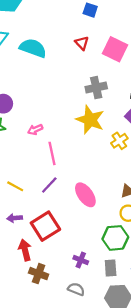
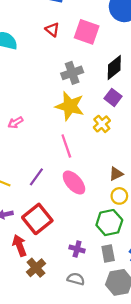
pink line: (52, 153) -> (66, 146), moved
brown cross: (39, 274) -> (36, 268), turned 36

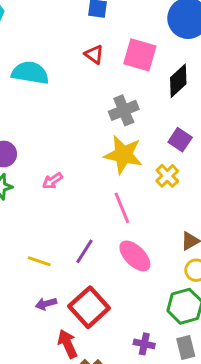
black diamond: (114, 67) -> (178, 81), moved

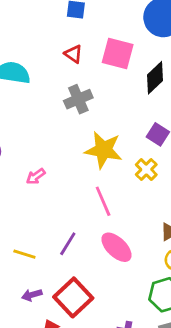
gray cross: (124, 110) -> (78, 99), moved

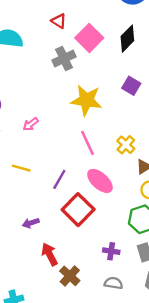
pink square: (118, 53) -> (89, 38), moved, turned 32
yellow cross: (146, 170) -> (126, 145), moved
yellow line: (24, 254) -> (21, 168), moved
red square: (73, 297) -> (78, 210), moved

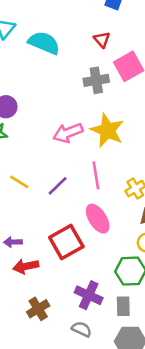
pink arrow: (31, 124) -> (68, 133), moved, size x1.6
purple line: (59, 179) -> (58, 186), moved
purple cross: (111, 251) -> (89, 295), size x1.5
red arrow: (50, 254) -> (26, 266), moved, turned -90

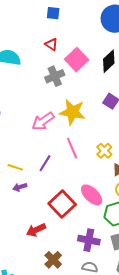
pink ellipse: (98, 219) -> (92, 195), moved
purple arrow: (13, 242) -> (20, 187), moved

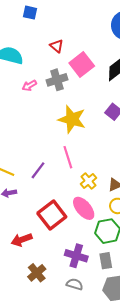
blue square: (53, 13) -> (30, 13), moved
pink arrow: (43, 121) -> (29, 86), moved, size x0.6
yellow cross: (104, 151) -> (89, 181), moved

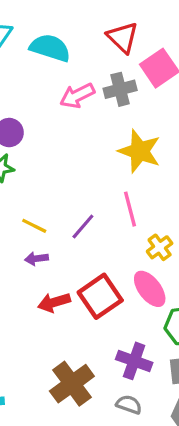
red triangle: (57, 46) -> (123, 37), size x1.5
pink arrow: (29, 86) -> (77, 96), size x1.5
red arrow: (22, 240) -> (54, 302), moved
brown cross: (37, 273) -> (72, 384), size x1.5

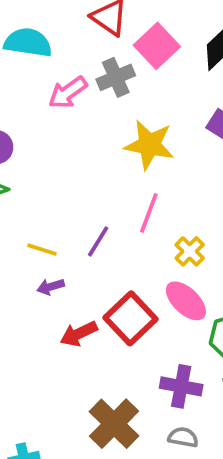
pink line: (130, 209) -> (149, 213), turned 44

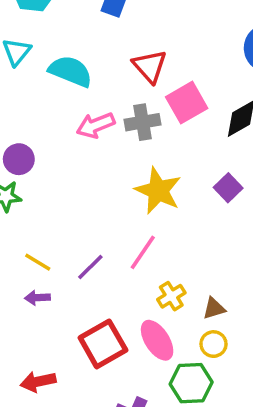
red arrow: (79, 334) -> (38, 382), moved

